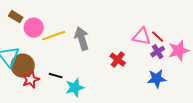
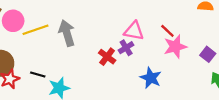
red line: (158, 37) -> (167, 31), moved
purple cross: (158, 52) -> (126, 48), moved
blue star: (157, 79) -> (151, 78), turned 30

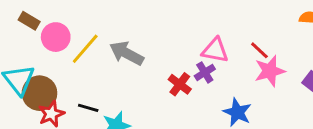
yellow line: (35, 30) -> (85, 49), turned -30
gray arrow: (67, 33) -> (127, 53), turned -45

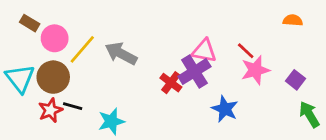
purple cross: (205, 72) -> (194, 72), size x1.6
brown circle: (39, 93) -> (53, 77), moved
black line: (88, 108) -> (73, 106), moved

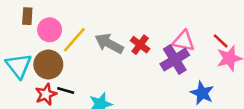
brown rectangle: (30, 23) -> (27, 16), turned 63
red cross: (171, 83) -> (140, 45), moved

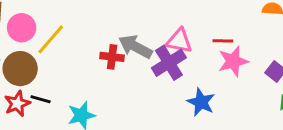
red line: (221, 41) -> (223, 41), turned -42
gray arrow: (109, 43) -> (135, 47), moved
red cross: (140, 45) -> (112, 57), moved, turned -30

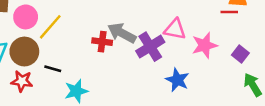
pink triangle: (179, 41) -> (175, 29), moved
red line: (223, 41) -> (229, 12), moved
black line: (41, 99) -> (53, 69), moved
red star: (17, 104) -> (22, 81), turned 30

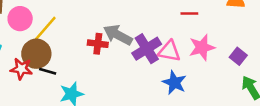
red line: (229, 12) -> (189, 14), moved
pink triangle: (175, 29) -> (169, 51), moved
brown circle: (24, 52) -> (36, 54), moved
red star: (22, 81) -> (21, 69), moved

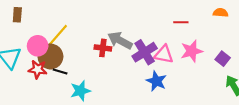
pink circle: (20, 19) -> (38, 46), moved
blue star: (174, 83) -> (156, 81), moved

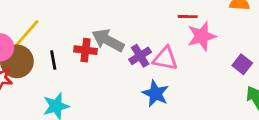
pink star: (192, 51) -> (202, 36), moved
purple cross: (145, 52) -> (140, 56), size x0.7
black line: (60, 71) -> (53, 60), moved, turned 64

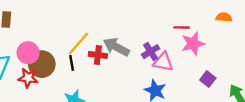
yellow line: (27, 33) -> (78, 44), moved
purple cross: (140, 56) -> (151, 52), moved
purple square: (242, 64) -> (208, 79), moved

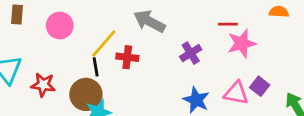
gray arrow: (116, 47) -> (149, 21), moved
pink circle: (28, 53) -> (60, 26), moved
pink triangle: (163, 62) -> (236, 93), moved
brown circle: (42, 64) -> (86, 94), moved

